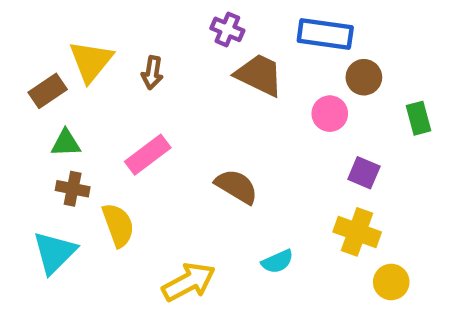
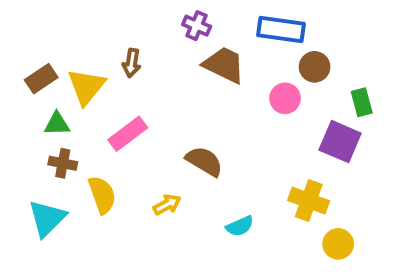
yellow triangle: (91, 61) -> (86, 87), moved
purple square: (364, 173) -> (340, 142), moved, size x1.5
yellow arrow: (189, 282) -> (167, 205), moved, size x0.6

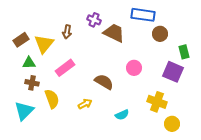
purple cross: (197, 26) -> (94, 20), moved
pink circle: (285, 98) -> (134, 68), moved

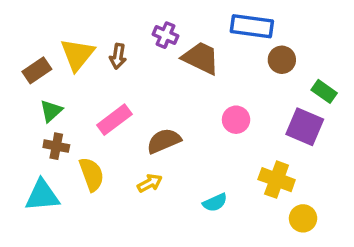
yellow triangle: (44, 44) -> (77, 54), moved
green rectangle: (184, 52) -> (324, 91), turned -40
green triangle: (29, 63) -> (51, 111), turned -40
brown semicircle: (104, 82) -> (164, 141), moved, turned -54
cyan triangle: (24, 111) -> (42, 195), turned 40

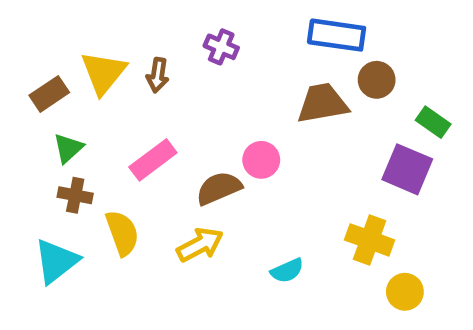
brown trapezoid: (201, 58) -> (322, 103), moved, turned -36
pink circle: (236, 120) -> (261, 160), moved
yellow arrow: (150, 183) -> (200, 245), size x1.4
cyan triangle: (42, 195) -> (56, 261), turned -33

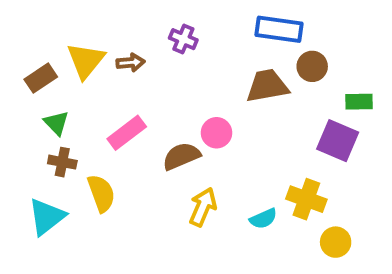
brown arrow: (158, 75) -> (131, 62), turned -104
green rectangle: (433, 122) -> (359, 102), turned -36
green triangle: (68, 148) -> (56, 123), turned -32
yellow arrow: (200, 245) -> (203, 207), moved, turned -39
cyan semicircle: (287, 271) -> (263, 219), moved

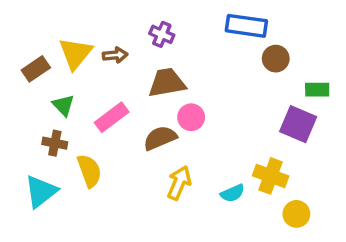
brown trapezoid: (267, 86) -> (167, 83), moved
green triangle: (56, 123) -> (63, 105), moved

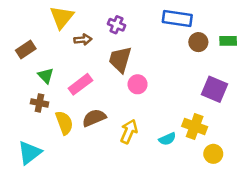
yellow triangle: (75, 53) -> (62, 17), moved
brown trapezoid: (167, 83) -> (120, 59), turned -64
green rectangle: (317, 90) -> (228, 41), moved
brown semicircle: (160, 138) -> (94, 118), moved
cyan triangle: (41, 191) -> (30, 153), moved

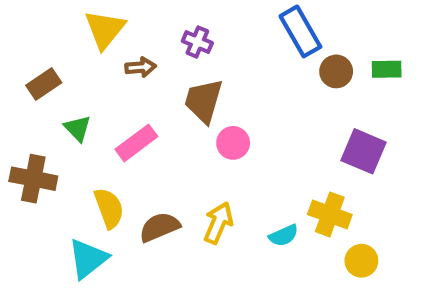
blue rectangle: (177, 19) -> (300, 31), turned 52
brown cross: (39, 103) -> (33, 179), moved, size x1.5
brown semicircle: (94, 118) -> (159, 227), moved
cyan triangle: (30, 153) -> (88, 259), moved

